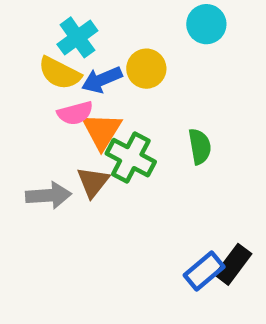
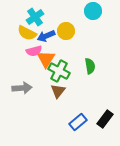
brown triangle: (93, 182) -> (58, 91), moved
blue rectangle: (204, 271) -> (78, 122), moved

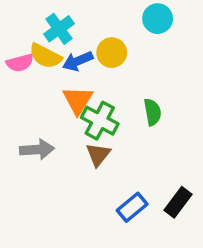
pink semicircle: (34, 51) -> (20, 63), moved

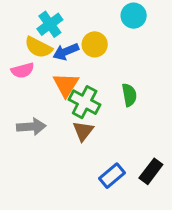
pink semicircle: (20, 63) -> (23, 70), moved

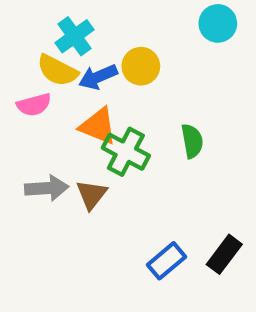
cyan circle: (134, 16) -> (218, 23), moved
orange triangle: (66, 85) -> (98, 126), turned -40
brown triangle: (83, 131) -> (92, 194), moved

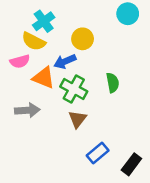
blue arrow: (98, 77) -> (65, 61), moved
orange triangle: (98, 126) -> (44, 78), moved
brown triangle: (92, 194) -> (78, 119), moved
black rectangle: (224, 254) -> (131, 164), moved

